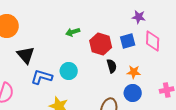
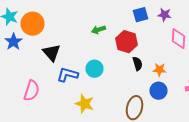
blue square: (128, 41) -> (140, 15), moved

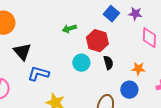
blue square: (140, 15) -> (111, 14), turned -35
cyan circle: (94, 69) -> (81, 63), moved
orange star: (160, 70) -> (138, 69), moved

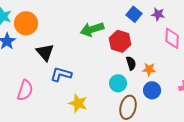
green arrow: (69, 29) -> (92, 29), size x1.6
cyan circle: (81, 63) -> (118, 83), moved
orange star: (138, 69) -> (149, 69), moved

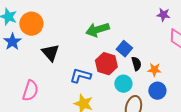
blue square: (134, 14) -> (124, 49), moved
red hexagon: (120, 41) -> (106, 64), moved
blue L-shape: (61, 74) -> (80, 76), moved

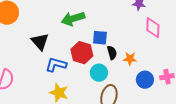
blue square: (124, 49) -> (100, 38), turned -35
black triangle: (50, 53) -> (40, 42), moved
blue circle: (157, 91) -> (145, 80), moved

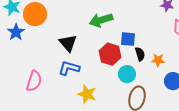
blue L-shape: (56, 65) -> (69, 68), moved

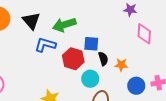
black triangle: (68, 43) -> (31, 21), moved
blue L-shape: (69, 68) -> (45, 45), moved

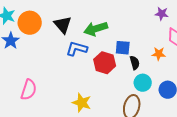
orange star: (121, 65) -> (159, 54), moved
cyan circle: (90, 79) -> (143, 83), moved

